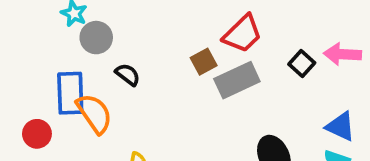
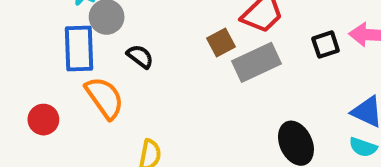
black square: (302, 63) -> (326, 45), turned 30
blue rectangle: (70, 93) -> (79, 48), moved

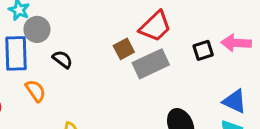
orange semicircle: (105, 98) -> (35, 91), size x0.7

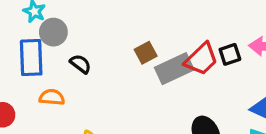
red trapezoid: (155, 26) -> (201, 59), moved
orange semicircle: (35, 91) -> (52, 97), turned -50

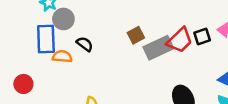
orange semicircle: (52, 97) -> (62, 56), moved

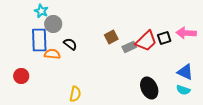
gray rectangle: (158, 48) -> (129, 47), size x0.6

